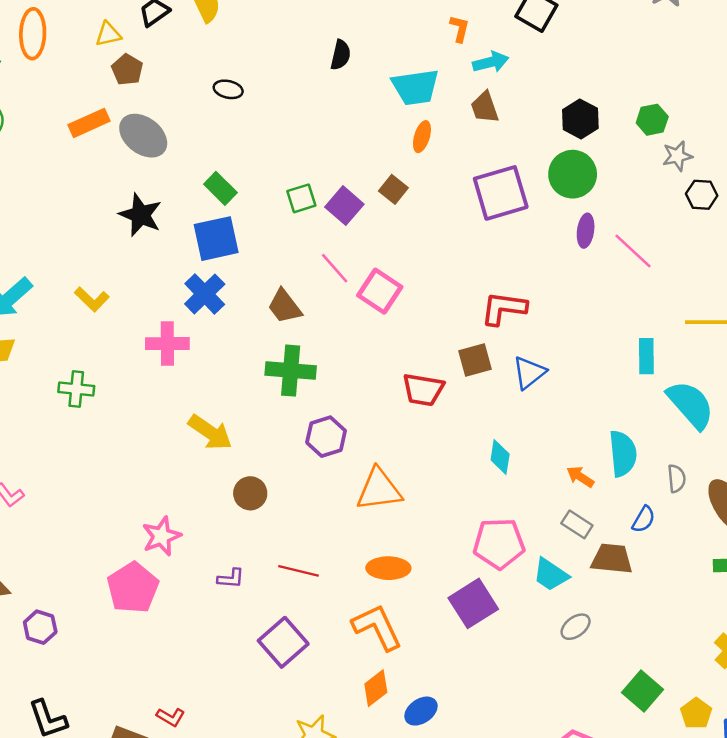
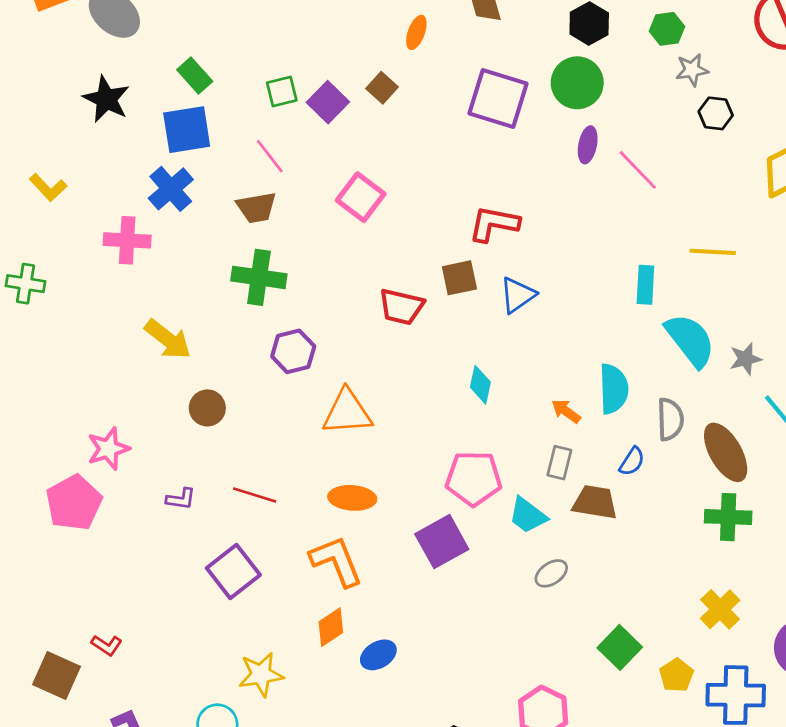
purple square: (501, 193) -> (498, 98), turned 30
pink line: (335, 268) -> (270, 156), moved
brown trapezoid: (284, 306) -> (256, 208), turned -66
gray semicircle: (677, 478) -> (670, 419), size x1.4
gray rectangle: (577, 524) -> (559, 463), turned 68

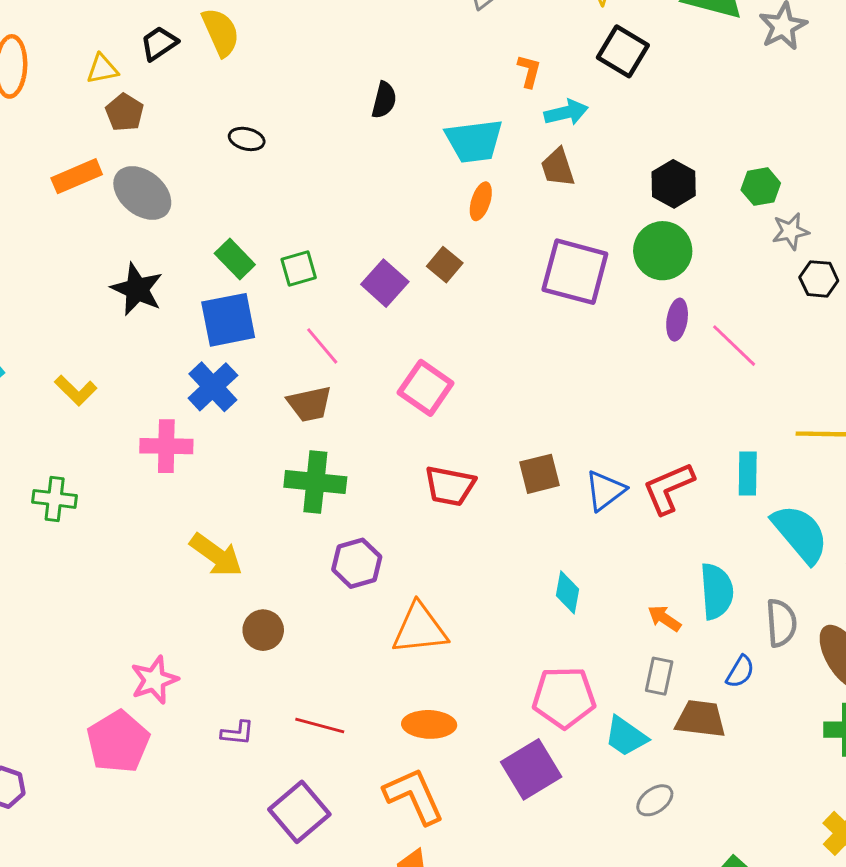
green square: (282, 92) -> (299, 268), moved
red L-shape: (494, 224) -> (668, 488), moved, turned -32
red trapezoid: (401, 307) -> (450, 486), moved

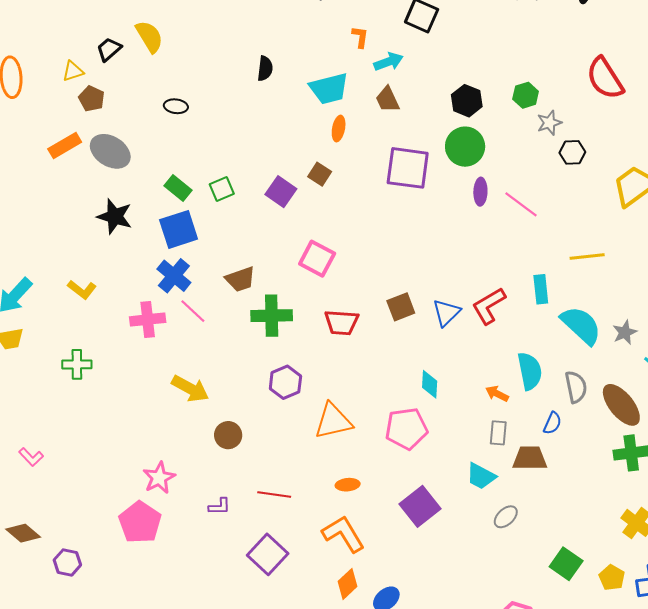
pink line: (322, 346) -> (193, 311), moved
green cross: (315, 482) -> (272, 316), moved
pink pentagon: (564, 697) -> (406, 429), moved
orange ellipse: (429, 724) -> (348, 485), size x0.7

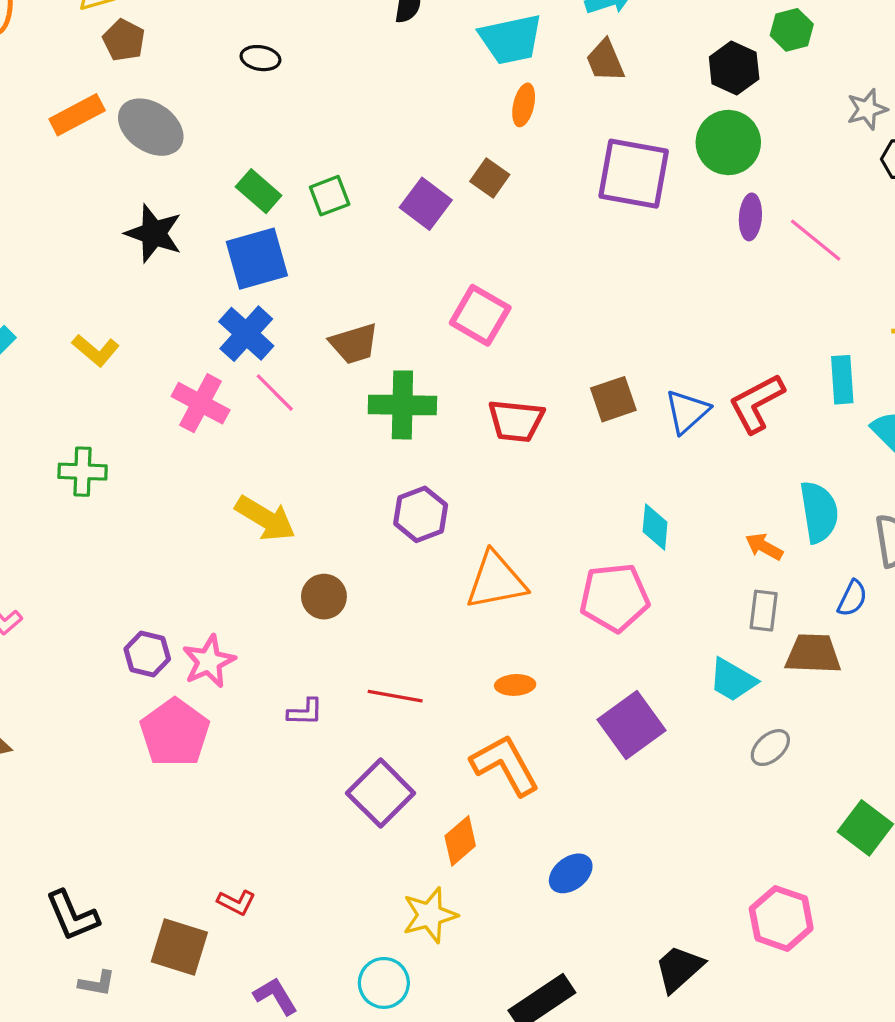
green hexagon: (526, 95) -> (792, 30), moved
pink cross: (148, 320) -> (201, 403), turned 32
purple hexagon: (67, 562) -> (147, 654), moved
orange diamond: (347, 584) -> (460, 841), moved

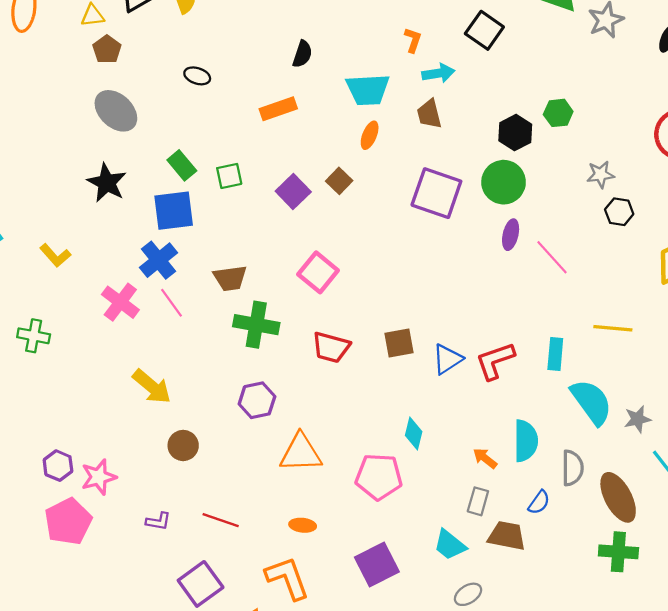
orange rectangle: (77, 115) -> (278, 109), moved

